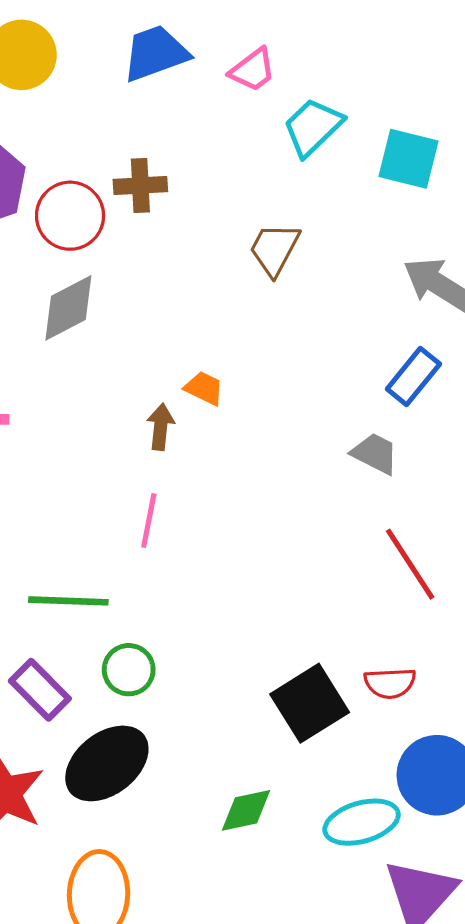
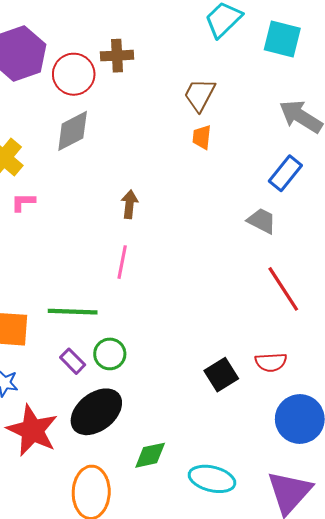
orange trapezoid: (204, 388) -> (202, 137), moved, turned -110
purple rectangle: (40, 690) -> (73, 361), moved, size x0.7
black square: (310, 703) -> (221, 375), size x0.7
green diamond: (246, 810) -> (150, 455), moved
cyan ellipse: (362, 822) -> (212, 479), moved, turned 30

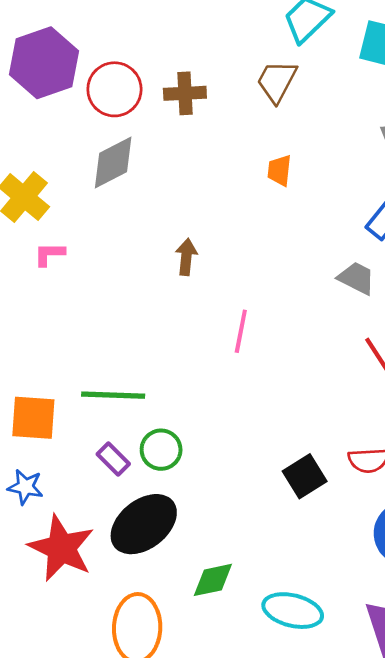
brown cross: (117, 56) -> (185, 93), moved
brown trapezoid: (200, 95) -> (277, 81), moved
pink line: (122, 262) -> (241, 331), moved

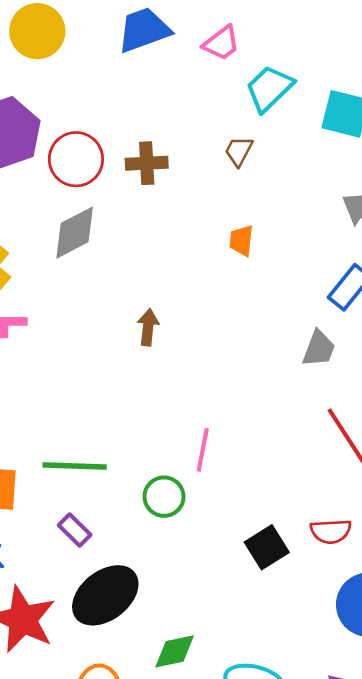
brown trapezoid: (277, 81) -> (239, 151), size x0.7
gray trapezoid: (356, 278) -> (319, 349), turned 84
pink line: (241, 331) -> (203, 450), moved
green circle: (161, 450) -> (164, 497), moved

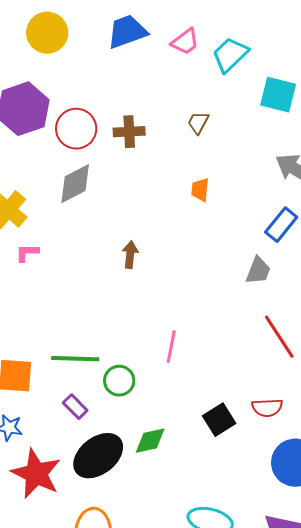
cyan trapezoid: (269, 88) -> (230, 55), moved
green circle: (164, 497) -> (119, 381), moved
green diamond: (175, 651) -> (150, 441), moved

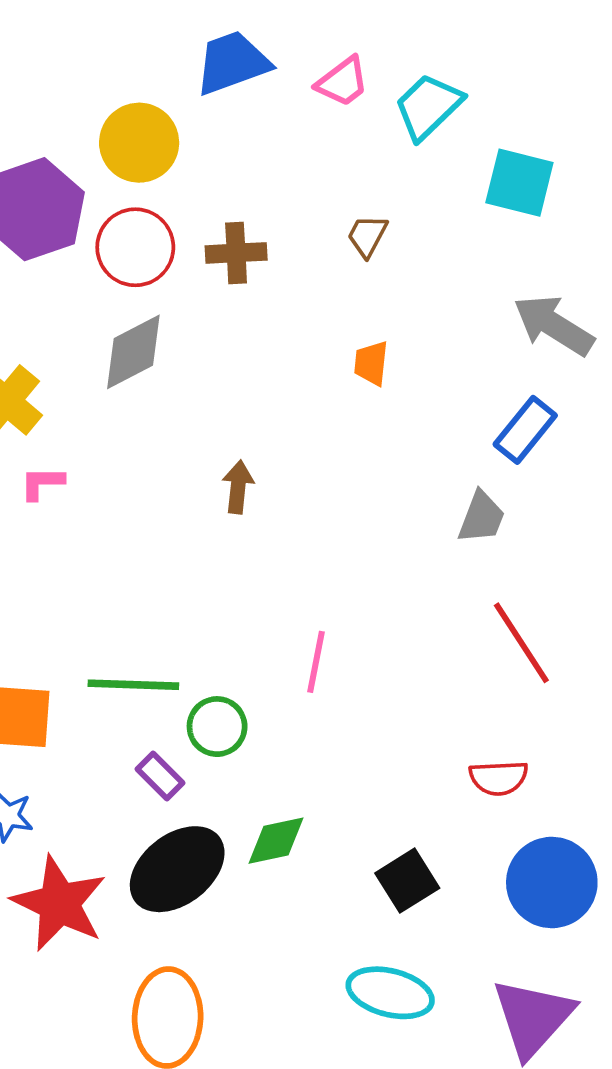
yellow circle: (47, 33) -> (139, 143), moved
purple rectangle: (75, 407) -> (160, 776), moved
black square: (219, 420) -> (407, 881), moved

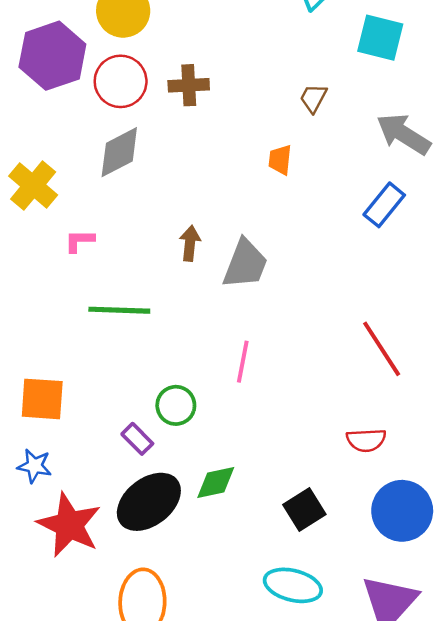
brown trapezoid: (367, 236) -> (313, 98), moved
pink L-shape: (42, 483) -> (79, 241), moved
gray trapezoid: (481, 517) -> (245, 264), moved, size x1.4
green line: (133, 685) -> (119, 310), moved

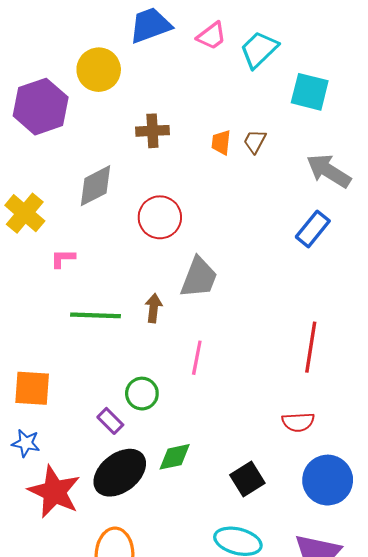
red circle: (121, 81) -> (160, 217), moved
orange trapezoid: (280, 160) -> (221, 142), moved
brown arrow: (190, 243) -> (154, 308), moved
red line: (382, 349) -> (311, 347), turned 42

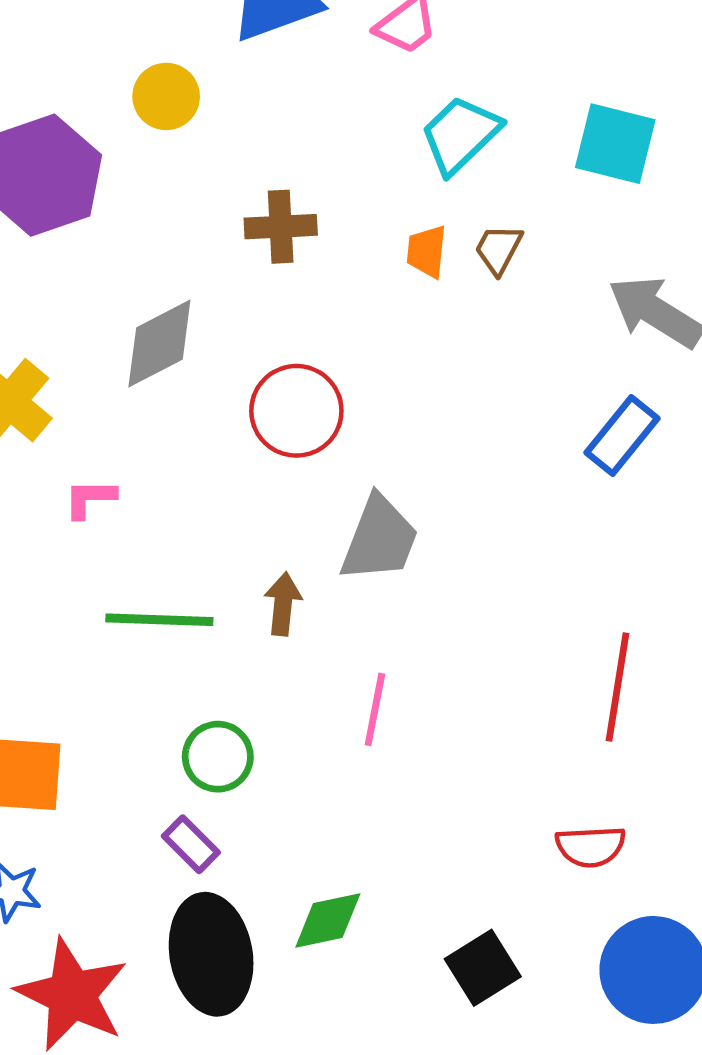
cyan trapezoid: (259, 50) -> (460, 135), moved
yellow circle: (99, 70) -> (166, 96), size x0.7
green circle: (142, 394) -> (218, 757), moved
black ellipse: (120, 473) -> (211, 954), turned -62

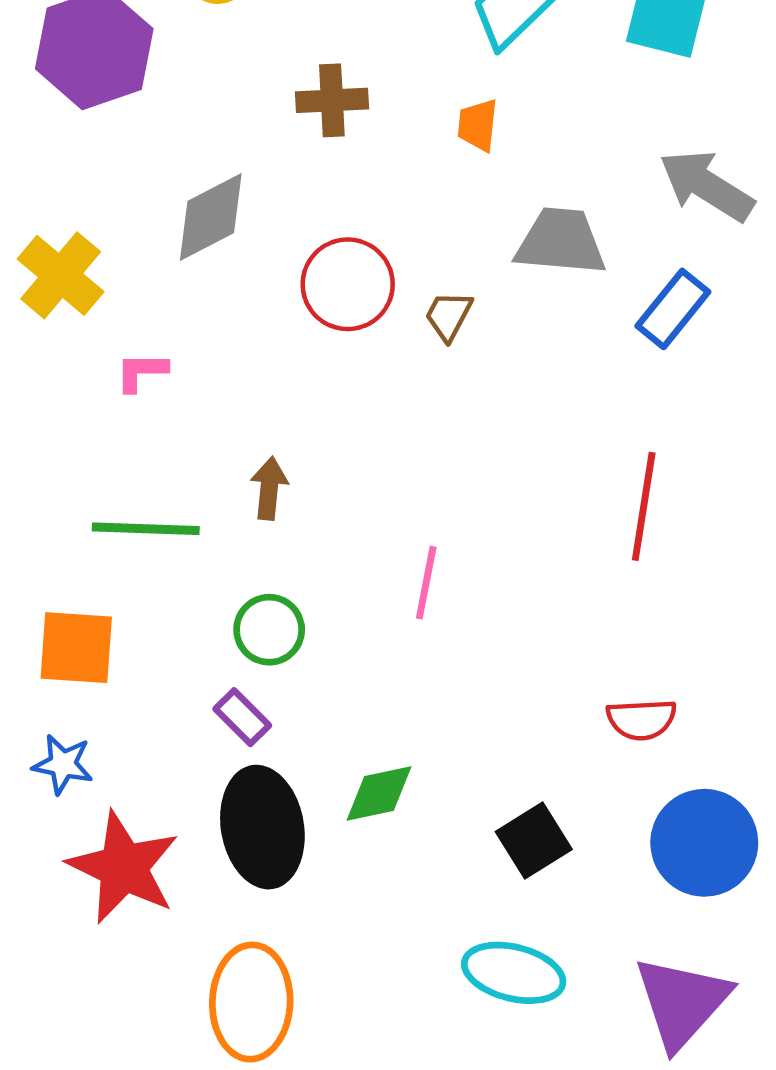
brown trapezoid: (498, 249) -> (449, 316), moved
gray trapezoid: (379, 539) -> (561, 242), moved, turned -106
brown arrow: (283, 604) -> (269, 488), moved
green line: (159, 620) -> (146, 529), moved
red line: (618, 687) -> (644, 506), moved

